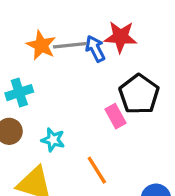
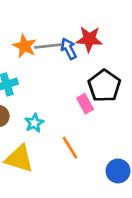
cyan star: (53, 140) -> (34, 123), turned 30

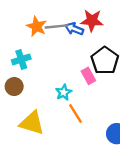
blue arrow: (69, 49) -> (74, 29), turned -42
cyan star: (34, 123) -> (64, 92), moved

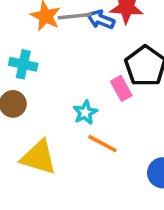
cyan cross: (21, 59) -> (23, 64), turned 30
orange line: (75, 114) -> (102, 144), turned -30

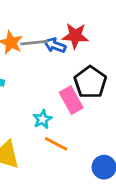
pink rectangle: (121, 88) -> (71, 100), size x1.4

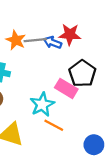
pink rectangle: (71, 100) -> (66, 88), turned -30
cyan star: (42, 119) -> (42, 104), size x1.5

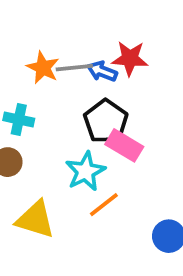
black pentagon: (82, 73) -> (106, 121), moved
orange line: (54, 125) -> (104, 205), turned -66

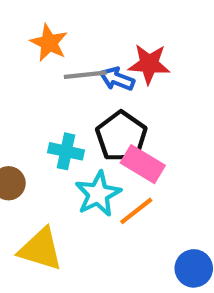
orange star: (43, 68) -> (49, 43), moved
cyan cross: (19, 119) -> (66, 151), moved
orange line: (104, 205) -> (136, 211), moved

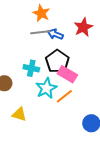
orange star: (49, 43) -> (41, 13), moved
red star: (149, 64) -> (83, 27), moved, turned -30
yellow triangle: (40, 249) -> (19, 114), size x0.7

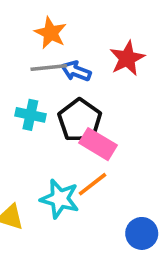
cyan cross: (31, 68) -> (30, 115), moved
cyan star: (46, 88) -> (60, 199), moved, turned -30

